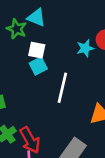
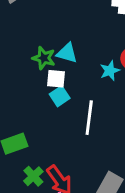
cyan triangle: (36, 18) -> (67, 53), moved
green star: (17, 29) -> (44, 58), moved

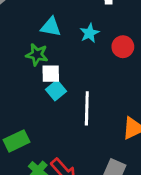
cyan triangle: (67, 53) -> (51, 27), moved
cyan star: (110, 71) -> (89, 33), moved

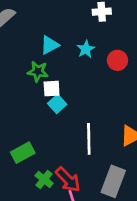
cyan triangle: (51, 27) -> (50, 45), turned -36
white line: (87, 108) -> (89, 139), moved

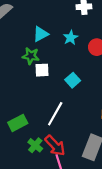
cyan square: (57, 104) -> (73, 80), moved
white line: (89, 139) -> (55, 114), moved, turned 30

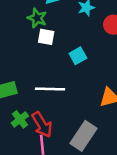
white line: (55, 114) -> (50, 89), turned 50

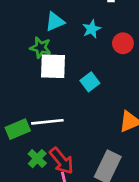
white square: (46, 37) -> (53, 66), size x1.5
white line: (50, 89) -> (47, 122), moved

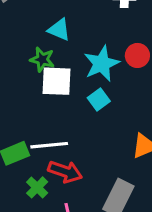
cyan triangle: (55, 22) -> (59, 30), turned 45
cyan star: (92, 29) -> (102, 64), moved, size x1.6
red arrow: (62, 161) -> (65, 172), moved, turned -32

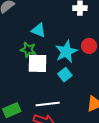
white line: (49, 145) -> (48, 104), moved

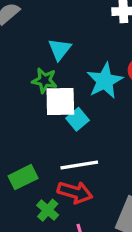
cyan triangle: (39, 30) -> (60, 49), turned 49
cyan square: (65, 75) -> (77, 119), moved

